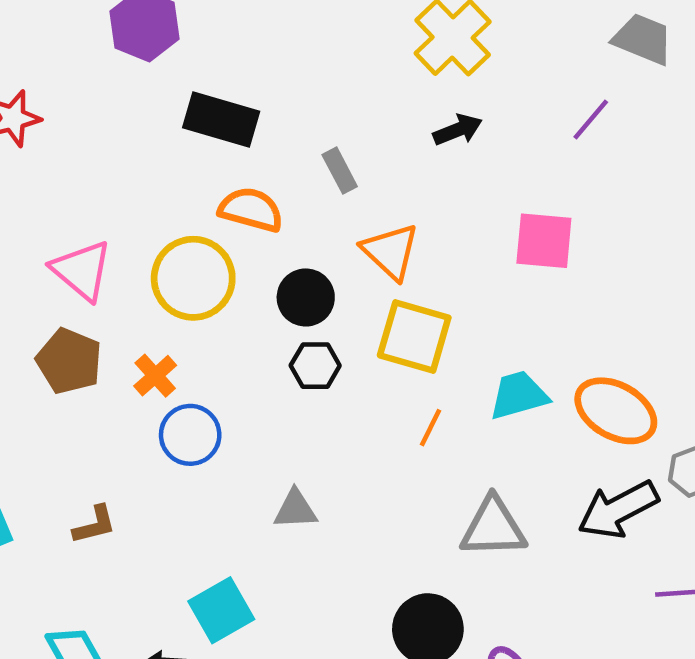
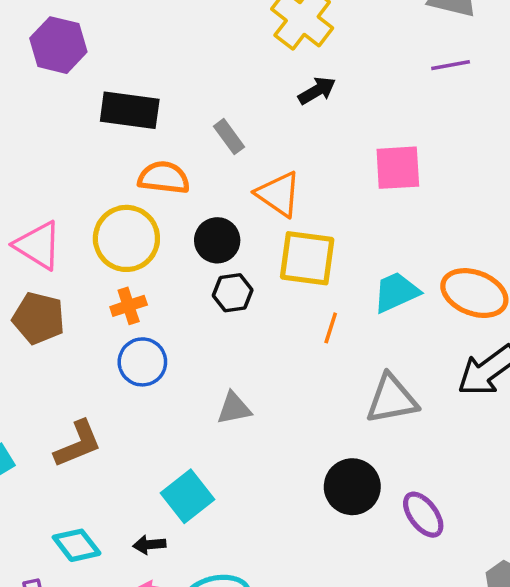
purple line: (591, 120) -> (451, 65), moved, turned 48
orange cross: (155, 376) -> (129, 306), moved, turned 32
brown L-shape: (95, 525) -> (78, 444), size x1.4

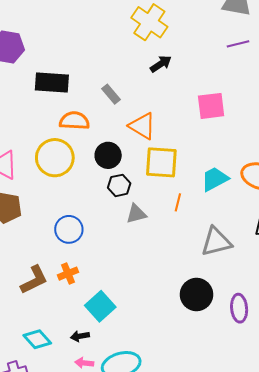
orange cross: (129, 306) -> (68, 274), moved
gray triangle: (234, 408) -> (136, 214), moved
purple ellipse: (423, 515) -> (239, 308), turned 36

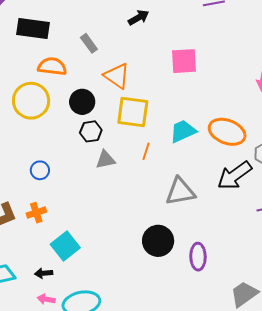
blue circle: (69, 229) -> (40, 170), size x0.7

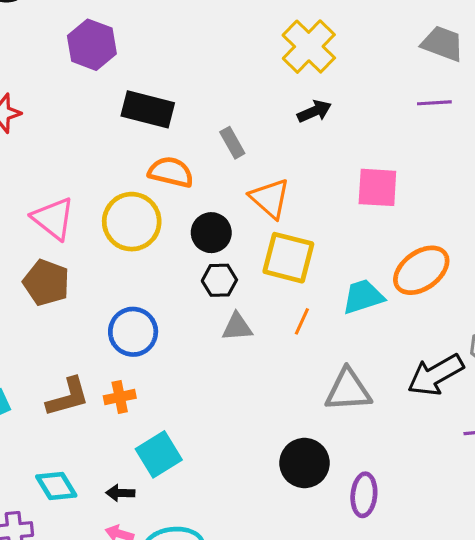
orange ellipse: (227, 132) -> (421, 270), moved, turned -63
blue circle: (40, 170) -> (133, 332), size x1.6

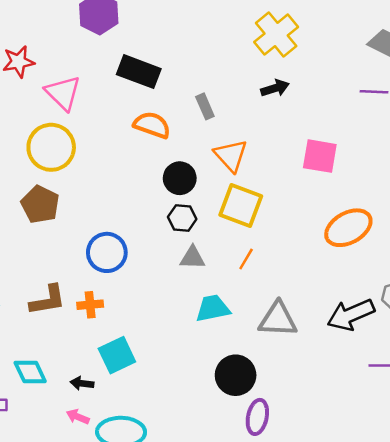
pink triangle: (53, 219) -> (63, 93), moved
yellow circle: (132, 222) -> (51, 147), moved
cyan trapezoid: (363, 297) -> (213, 308), moved
purple ellipse: (364, 495) -> (257, 417), moved

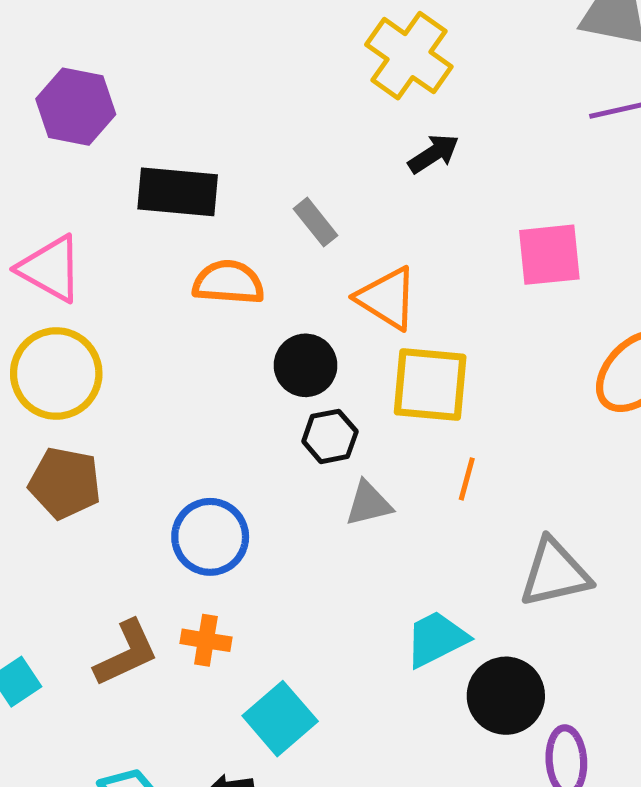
orange cross: (90, 305) -> (206, 640), turned 30
cyan trapezoid: (213, 308) -> (436, 639), moved

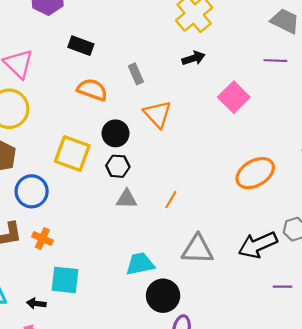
black rectangle: (178, 192) -> (81, 46), size x0.7
pink square: (549, 255) -> (234, 97), moved, turned 36
yellow square: (430, 385) -> (72, 153), moved
blue circle: (210, 537) -> (32, 191), moved
cyan square: (280, 719) -> (65, 280), turned 32

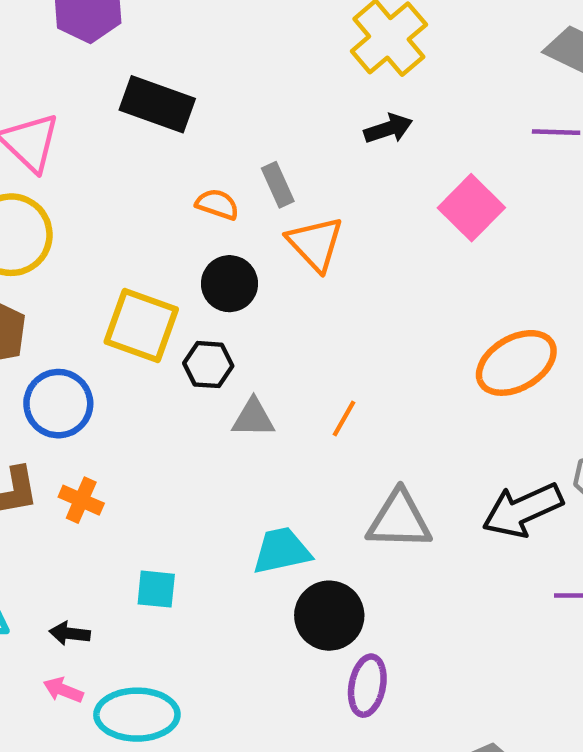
black rectangle: (81, 46) -> (157, 104), size x1.4
gray rectangle: (136, 74) -> (278, 185), moved
orange semicircle: (92, 90) -> (217, 204), moved, size x0.7
black hexagon: (118, 166) -> (208, 365), moved
cyan square: (65, 280) -> (156, 589), moved, size x0.7

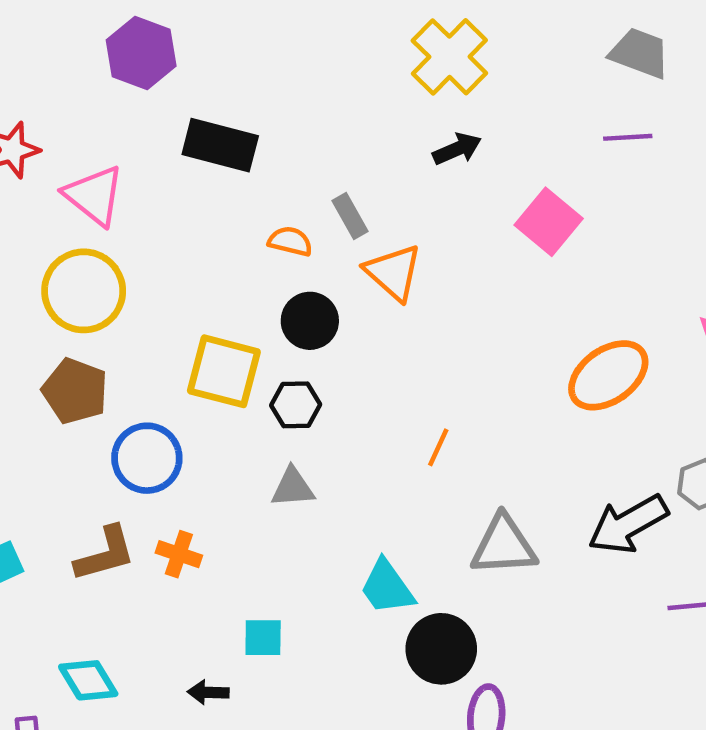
gray triangle: (253, 418) -> (293, 487), moved
cyan trapezoid: (282, 551) -> (387, 587), turned -108
black arrow: (70, 633) -> (208, 692), moved

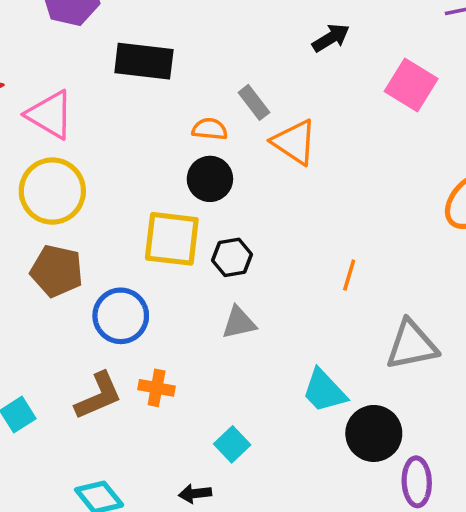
black circle: (310, 321) -> (210, 179), moved
cyan square: (263, 638) -> (232, 444), turned -36

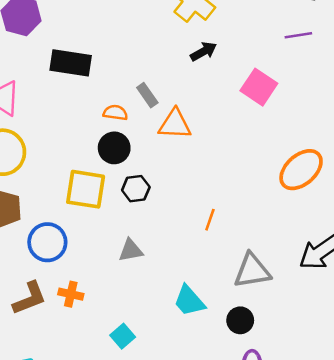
orange triangle: (294, 142) -> (175, 124), turned -33
black hexagon: (232, 257) -> (136, 189), moved
black circle: (374, 433) -> (240, 320), moved, size x0.7

